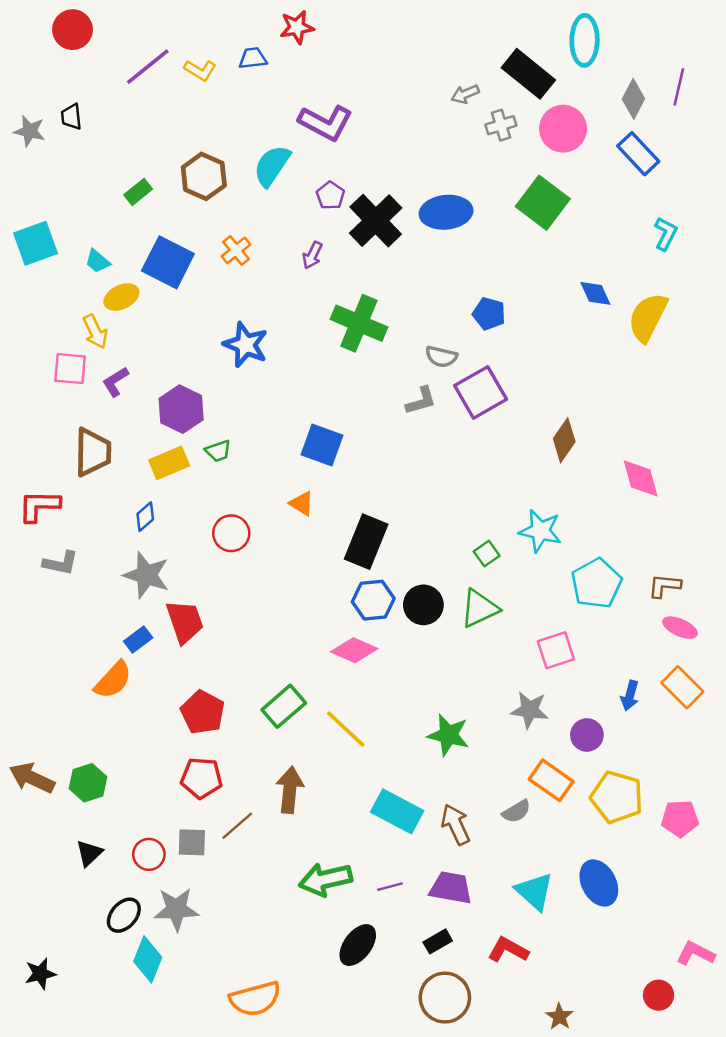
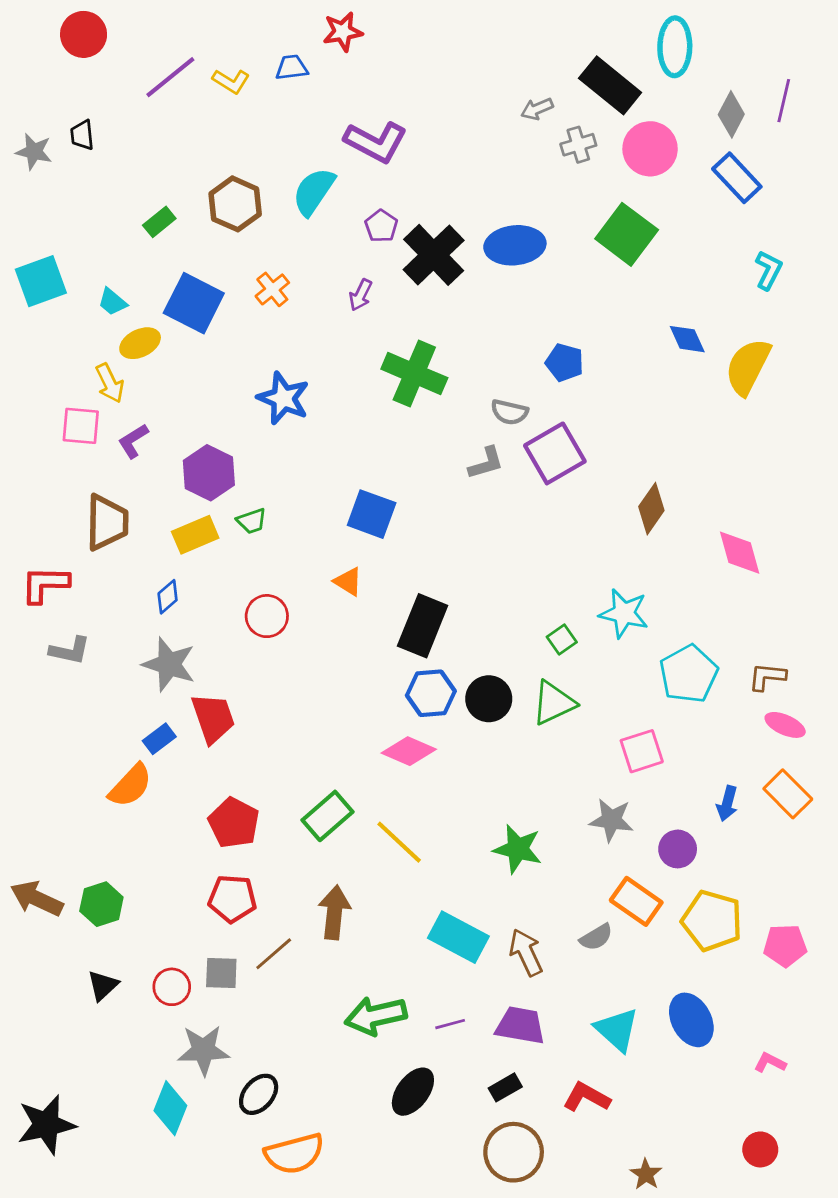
black ellipse: (124, 915) -> (259, 1094), moved
pink L-shape: (696, 953) -> (770, 1063), moved, size x0.7
black star: (40, 974) -> (46, 1125), size x1.6

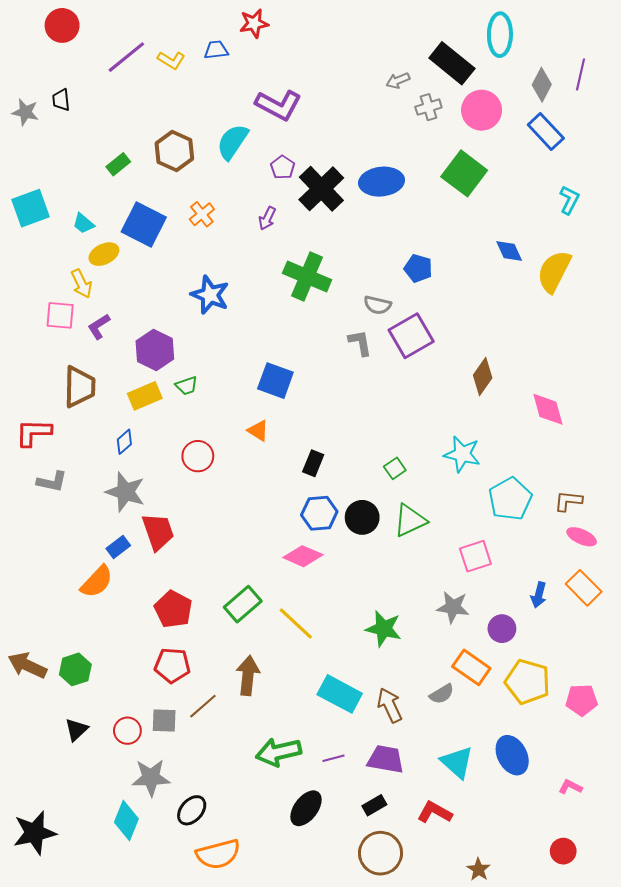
gray L-shape: (486, 463) -> (360, 343), turned -84
black rectangle: (423, 626) -> (313, 463), size x0.6
green square: (562, 639) -> (395, 468), moved

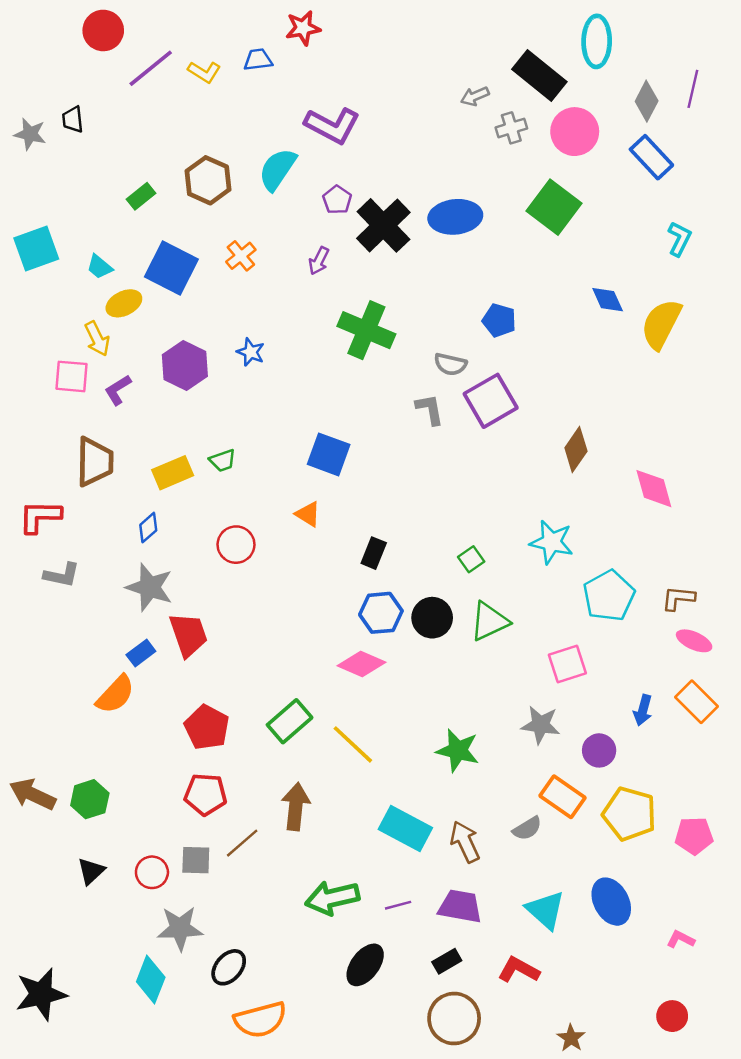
red circle: (62, 25) -> (103, 30), moved
blue star: (210, 295) -> (251, 352), size x0.6
purple hexagon: (155, 350) -> (185, 365), moved

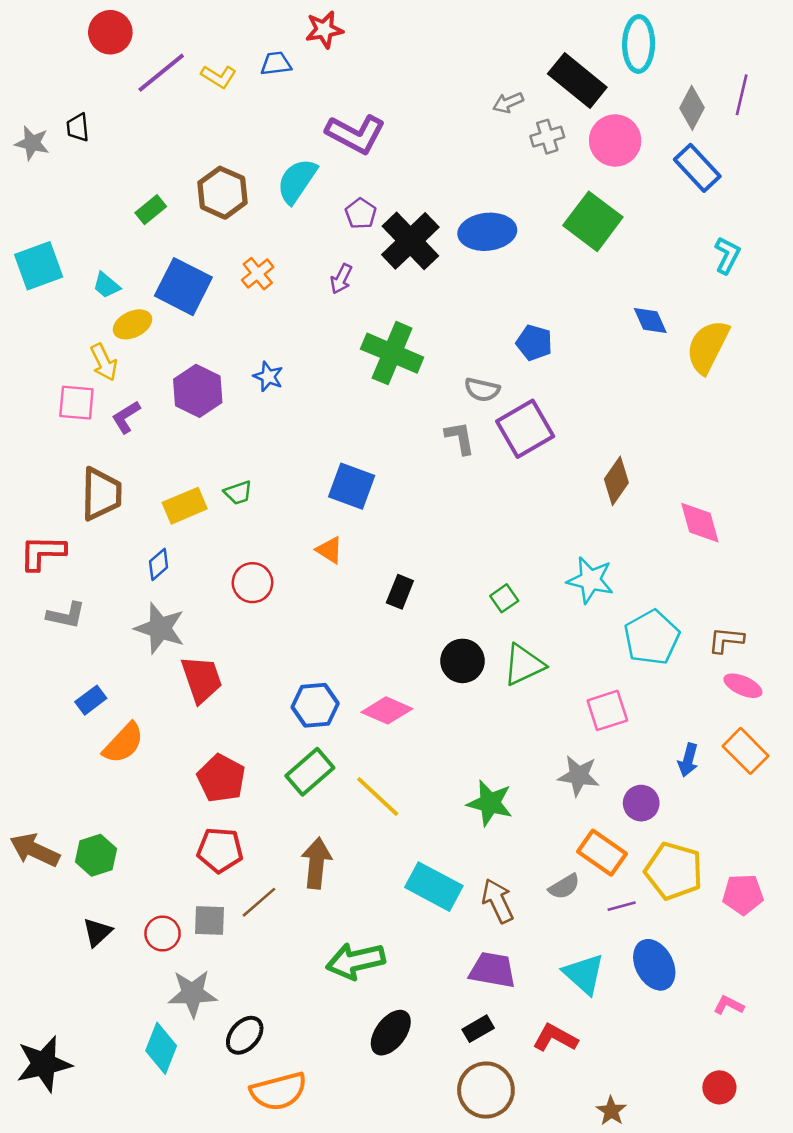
blue hexagon: (381, 613) -> (315, 705), moved
blue rectangle: (141, 653) -> (91, 700), moved
purple line: (398, 905) -> (622, 906), moved

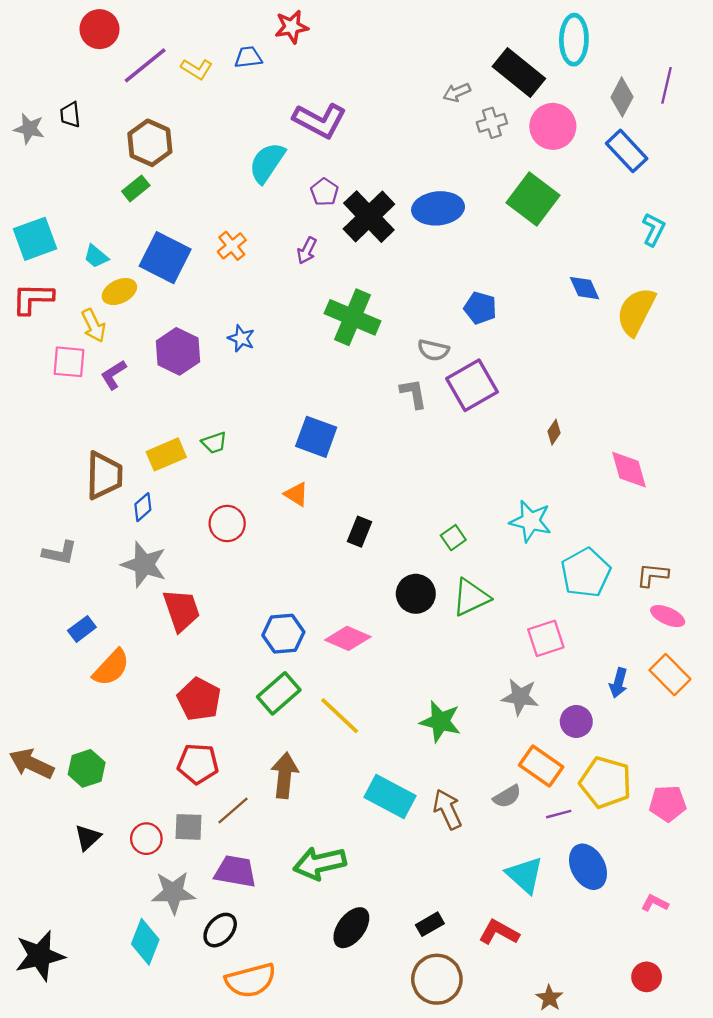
brown hexagon: (223, 193) -> (150, 143), moved
brown diamond: (616, 481) -> (554, 432), size x0.6
brown trapezoid: (101, 494) -> (104, 475), moved
red L-shape: (43, 553) -> (33, 299), moved
purple trapezoid: (492, 970) -> (235, 871), moved

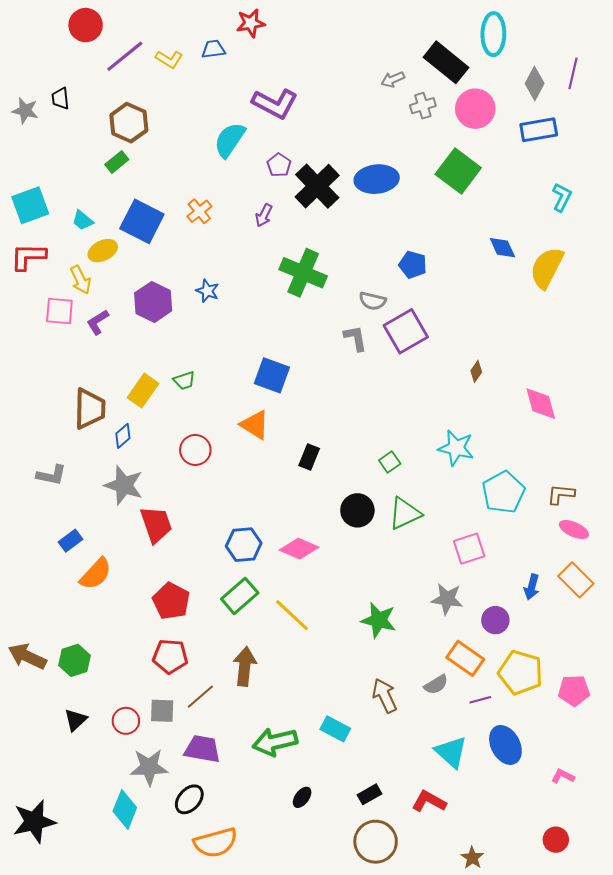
blue rectangle: (627, 151) -> (539, 130), turned -57
yellow rectangle: (166, 454) -> (143, 391), turned -32
orange triangle: (296, 494) -> (255, 425), size x1.4
cyan rectangle: (390, 796) -> (335, 729), moved, size x0.7
black ellipse: (351, 928) -> (302, 797), size x0.6

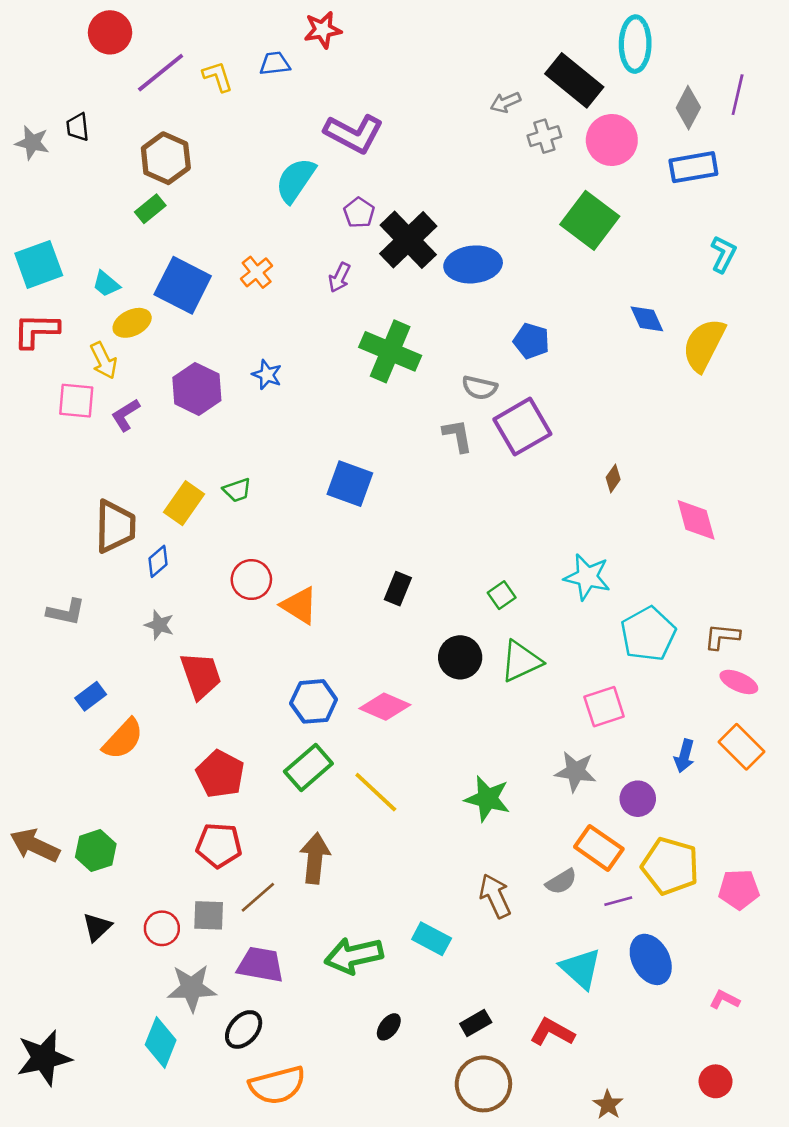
yellow L-shape: (169, 59) -> (218, 76), turned -140
blue ellipse: (377, 179) -> (473, 264), moved
orange triangle: (255, 425) -> (299, 605), moved
gray star: (124, 485) -> (159, 625), size x0.6

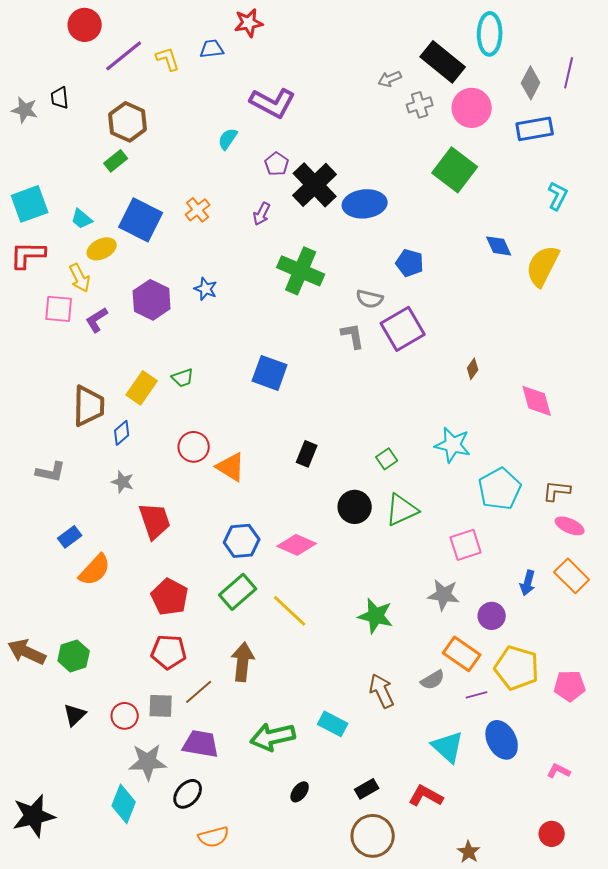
cyan semicircle: (295, 180) -> (228, 139), size x0.6
orange semicircle: (277, 1085) -> (214, 837), size x0.7

